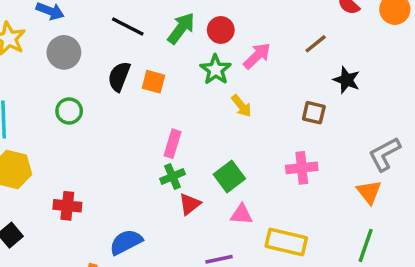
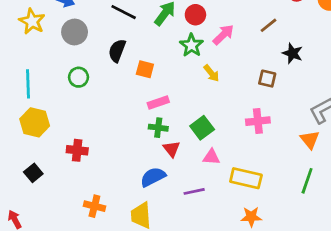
orange square: (154, 82) -> (145, 69), moved
pink rectangle: (172, 144) -> (158, 102), turned 54
green cross: (172, 176) -> (158, 128), turned 30
red triangle: (190, 204) -> (172, 149), turned -30
blue semicircle: (126, 242) -> (153, 177), moved

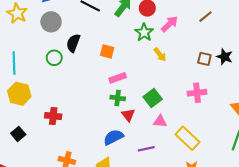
black semicircle: (117, 51) -> (73, 43), moved
black star: (292, 53) -> (225, 57), moved
yellow rectangle: (246, 178) -> (187, 138), turned 30

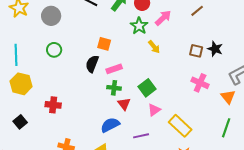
black semicircle: (73, 43) -> (92, 64), moved
pink cross: (197, 93) -> (200, 83), moved, turned 30
pink triangle: (160, 121) -> (154, 110), turned -40

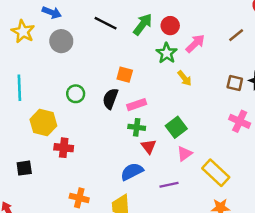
green circle: (54, 50) -> (76, 94), moved
yellow hexagon: (21, 84) -> (43, 123), moved
black square: (20, 122) -> (24, 168), turned 32

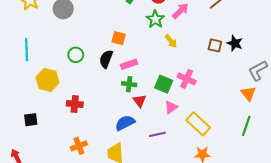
pink cross: (240, 121) -> (187, 79), moved
green square: (176, 127) -> (164, 84), turned -30
red cross: (64, 148) -> (75, 104), moved
orange cross: (79, 198) -> (79, 146), turned -35

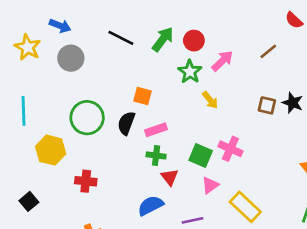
green circle: (76, 55) -> (87, 118), size x1.6
black square: (31, 120) -> (29, 201), turned -32

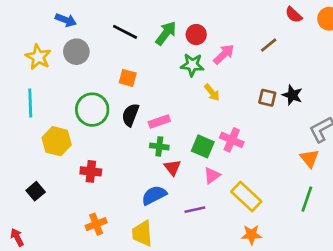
yellow star: (28, 47) -> (38, 57), moved
green star: (190, 72) -> (192, 65), turned -30
orange square: (143, 96) -> (128, 78), moved

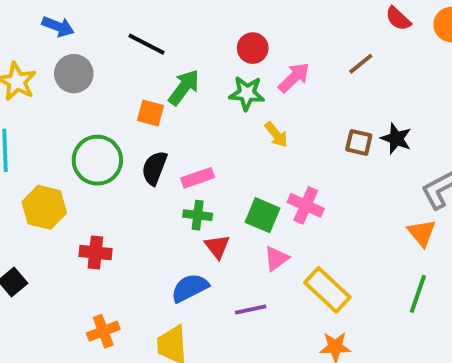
green arrow: (166, 33) -> (184, 87), moved

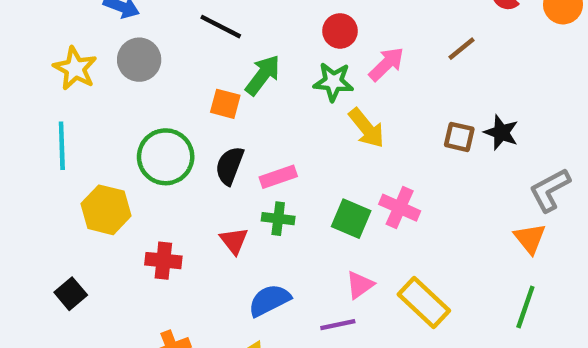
yellow arrow: (276, 135) -> (367, 128), size x1.4
red triangle: (217, 247) -> (234, 241), moved
pink triangle: (276, 258) -> (360, 285), moved

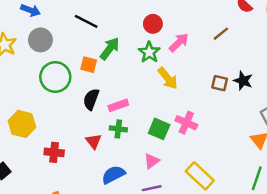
green star: (333, 82) -> (149, 52), turned 30
green circle: (166, 157) -> (55, 77), moved
pink triangle: (360, 285) -> (152, 161), moved

